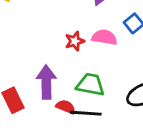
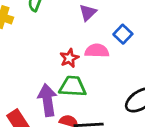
green trapezoid: (90, 85) -> (73, 86), moved

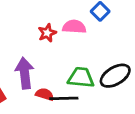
green trapezoid: (73, 86) -> (81, 78), moved

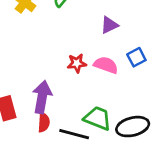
red semicircle: (45, 94) -> (44, 122), moved, turned 60

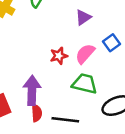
pink semicircle: (106, 65) -> (85, 54), turned -60
green trapezoid: (98, 118) -> (85, 84), moved

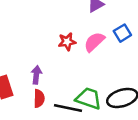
green trapezoid: (85, 84) -> (88, 98), moved
purple arrow: (32, 90) -> (36, 75), size x0.6

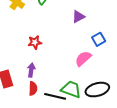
red star: (67, 42) -> (35, 42), moved
pink semicircle: (94, 42) -> (83, 59), moved

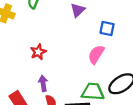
blue square: (99, 39) -> (107, 28), turned -32

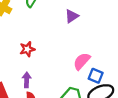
blue square: (107, 28) -> (96, 76), moved

